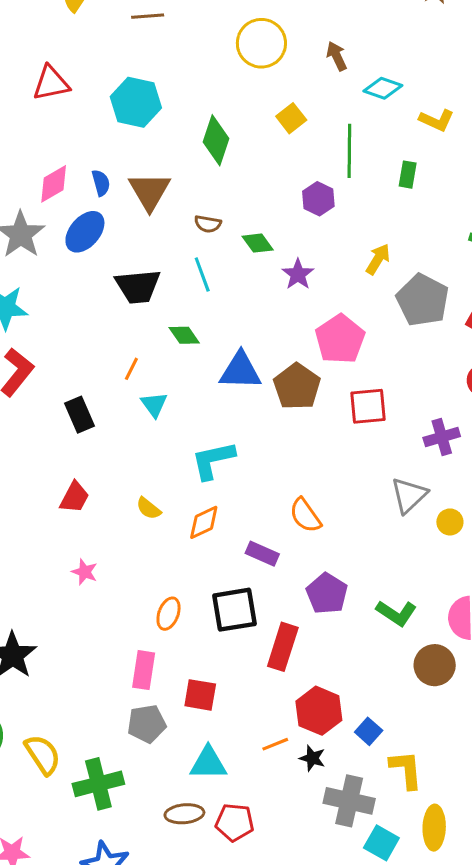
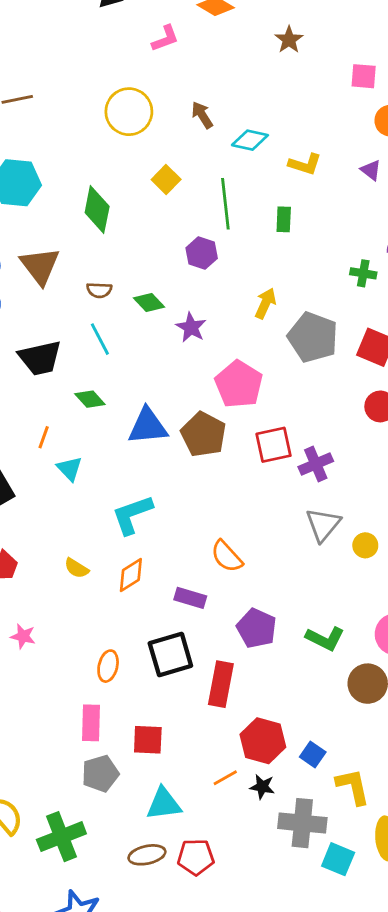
purple cross: (442, 437) -> (316, 464), moved

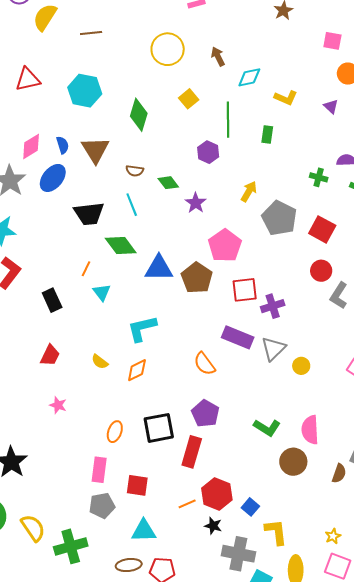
cyan diamond: (250, 140) -> (249, 77), turned -30
green diamond: (90, 399) -> (121, 246), size x1.5
purple rectangle: (190, 598) -> (238, 337), moved, size x1.4
purple pentagon: (257, 628) -> (205, 413), moved
orange line: (225, 778) -> (187, 504), moved

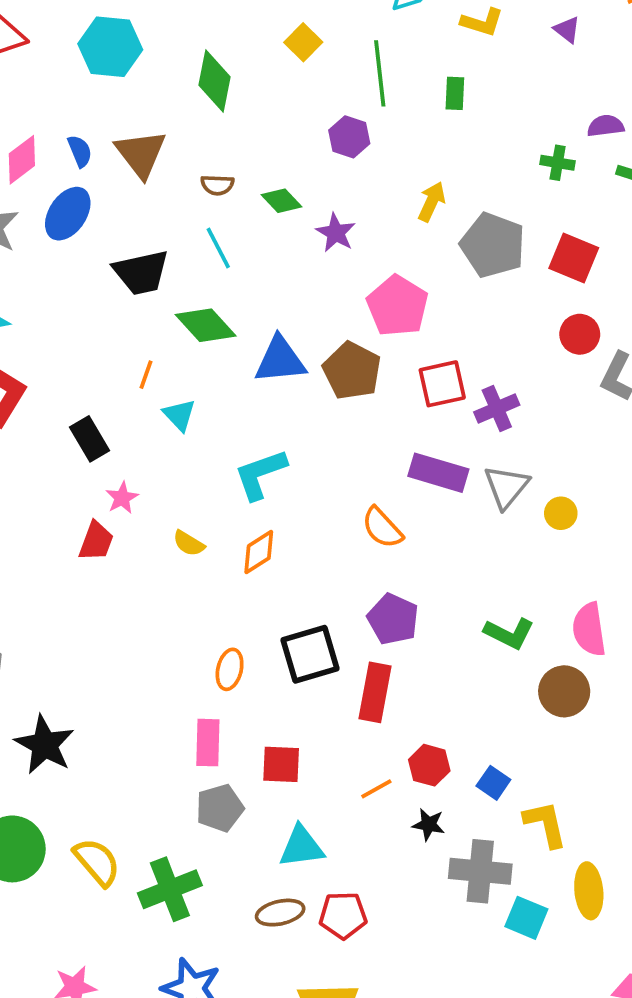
pink star: (58, 405) -> (122, 498), moved, turned 30
red hexagon: (217, 494) -> (429, 765), size x0.7

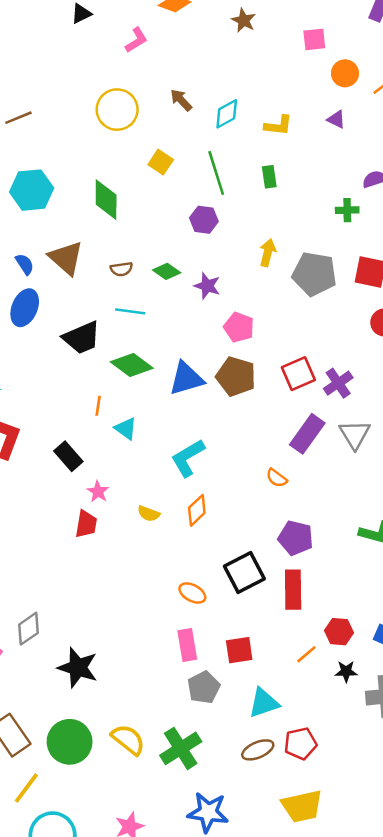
cyan line: (218, 248) -> (130, 311), turned -44
pink pentagon: (397, 306) -> (239, 327), moved, size x0.7
purple rectangle: (438, 473) -> (307, 434), turned -60
orange semicircle: (382, 528) -> (277, 478), size x0.7
orange ellipse: (230, 669) -> (192, 593), turned -64

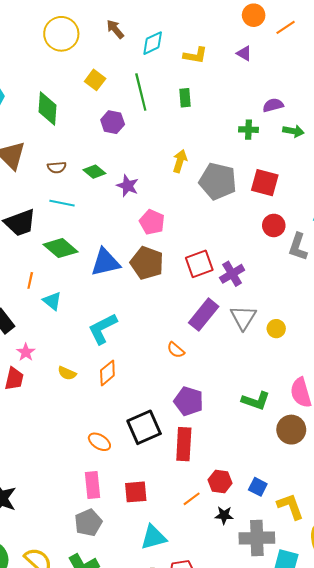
purple hexagon: (204, 220) -> (113, 122), moved
gray pentagon: (204, 687) -> (88, 523), moved

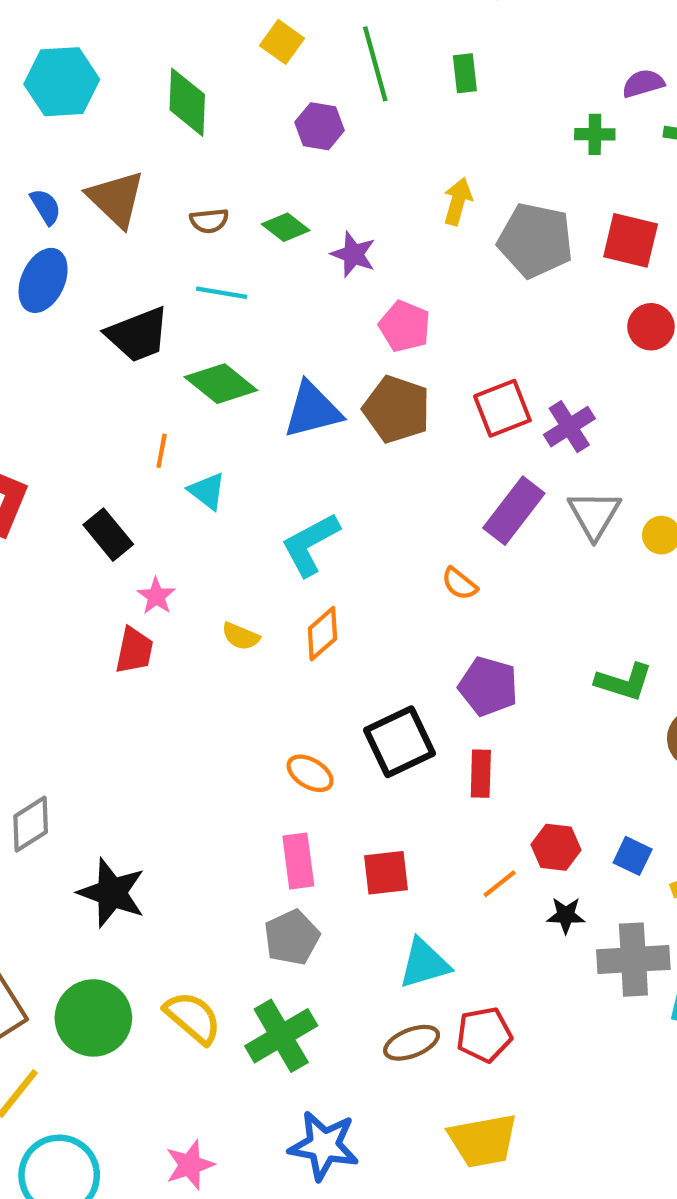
red rectangle: (184, 444) -> (481, 774), size x0.7

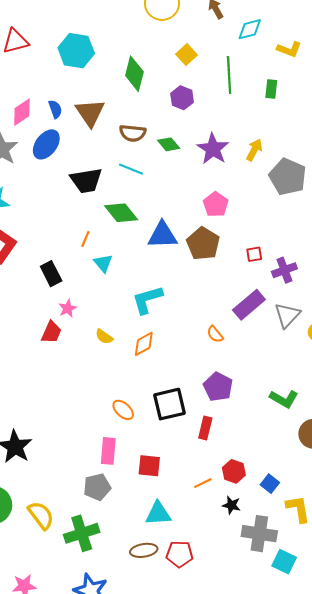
purple hexagon: (320, 126) -> (182, 98), moved
brown semicircle: (209, 221) -> (133, 133), size x1.4
purple star: (353, 254) -> (213, 149), moved, size x1.4
red square: (502, 408) -> (254, 254), size x0.6

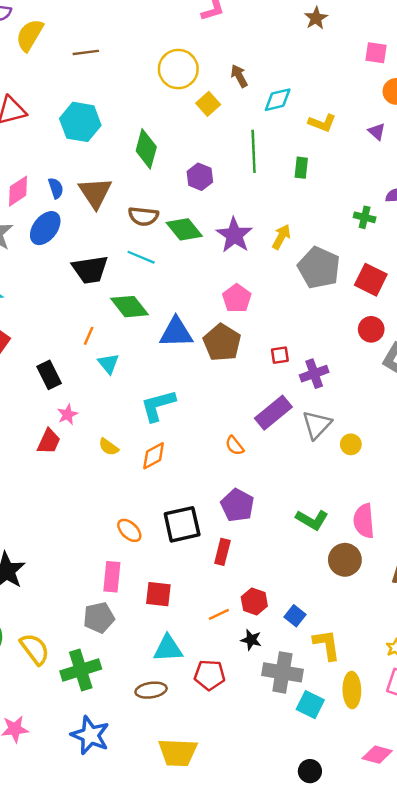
yellow square: (186, 55) -> (208, 104), moved
green diamond: (169, 144) -> (184, 229), size x1.4
red pentagon: (180, 554) -> (210, 675), moved

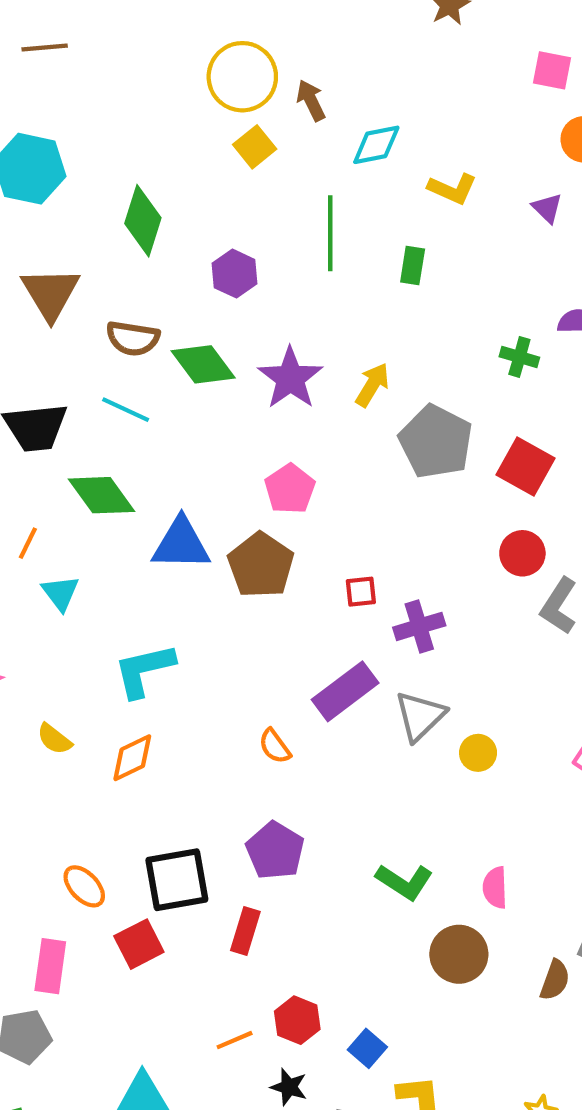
yellow circle: (178, 69) -> (242, 77), moved
pink semicircle: (364, 521) -> (495, 888), size x0.7
red square: (158, 594) -> (139, 944), moved, turned -36

